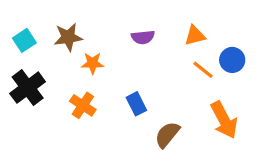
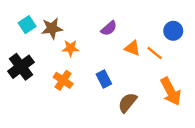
orange triangle: (195, 36) -> (132, 48), moved, turned 35
purple semicircle: (143, 37) -> (109, 28), turned -35
cyan square: (24, 40) -> (27, 25), moved
blue circle: (232, 60) -> (173, 31), moved

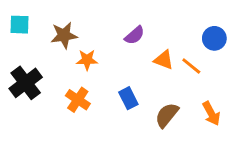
cyan square: (27, 25) -> (20, 25), moved, turned 35
orange arrow: (171, 91) -> (211, 114), size x0.7
brown semicircle: (127, 103) -> (167, 115), moved

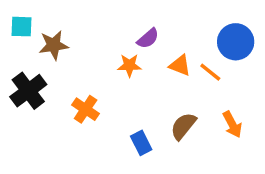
brown star: (64, 35) -> (54, 45), moved
blue circle: (214, 38) -> (236, 42), size x1.4
orange star: (87, 60) -> (129, 65), moved
blue rectangle: (128, 98) -> (141, 143), moved

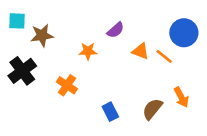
orange star: (129, 65) -> (88, 51), moved
brown semicircle: (183, 126) -> (152, 109), moved

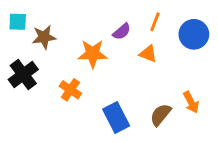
orange star: (88, 51) -> (93, 54), size x1.5
orange line: (164, 56) -> (155, 22), moved, turned 72
blue rectangle: (110, 112) -> (116, 118), size x1.5

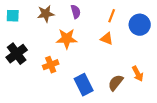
purple semicircle: (122, 32) -> (76, 12), moved, turned -64
brown star: (44, 37) -> (46, 14), moved
orange cross: (70, 90) -> (51, 65), turned 35

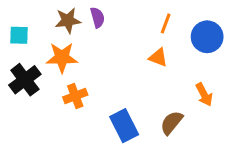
purple semicircle: (76, 12) -> (97, 18), moved
cyan square: (13, 16) -> (19, 35), moved
orange star: (67, 39) -> (62, 58), moved
orange arrow: (138, 74) -> (204, 95), moved

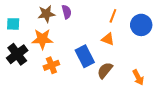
orange arrow: (204, 95) -> (138, 77), moved
brown semicircle: (172, 123) -> (105, 70), moved
blue rectangle: (124, 126) -> (85, 56), moved

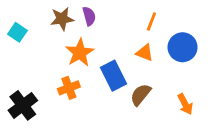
cyan square: (13, 24) -> (17, 32), turned 32
blue circle: (141, 25) -> (183, 47), moved
orange star: (42, 39) -> (80, 53), moved, turned -30
black cross: (17, 54) -> (23, 105), moved

